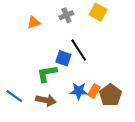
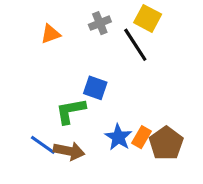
black line: (79, 50) -> (135, 45), moved
blue star: (79, 91) -> (118, 137), turned 30
blue line: (14, 96) -> (43, 145), moved

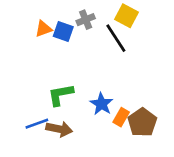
blue square: (95, 88) -> (63, 31), moved
blue star: (118, 137) -> (101, 104), moved
blue line: (43, 145) -> (37, 124), turned -55

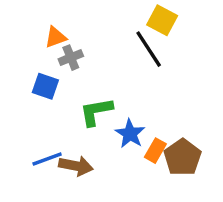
gray cross: (86, 20) -> (71, 58), moved
blue square: (63, 31) -> (45, 86), moved
green L-shape: (61, 95) -> (96, 112), moved

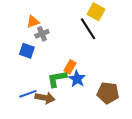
green L-shape: (96, 112) -> (57, 79), moved
orange rectangle: (155, 151) -> (70, 67), moved
brown pentagon: (182, 157) -> (108, 93), turned -30

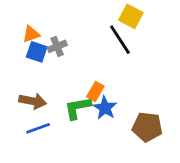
orange triangle: (33, 22) -> (31, 34), moved
blue square: (27, 51) -> (37, 52), moved
brown arrow: (45, 98) -> (33, 101), moved

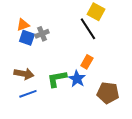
orange rectangle: (95, 91) -> (87, 62), moved

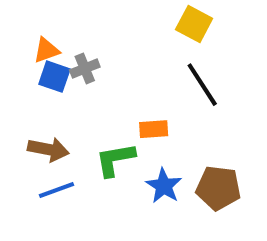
black line: (88, 29) -> (202, 85), moved
orange rectangle: (87, 62) -> (154, 129), moved, turned 56
blue star: (77, 79) -> (164, 186), moved

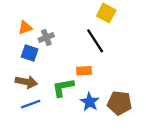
blue square: (54, 77) -> (30, 53), moved
black line: (202, 85) -> (95, 41), moved

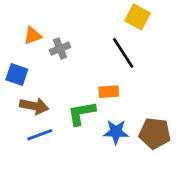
blue square: (30, 53) -> (17, 74), moved
blue star: (90, 102) -> (116, 132), turned -30

